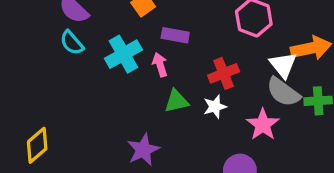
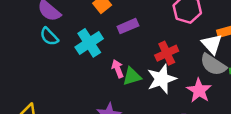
purple rectangle: (175, 35) -> (128, 26), turned -30
pink arrow: (160, 65) -> (118, 69), moved
white star: (215, 107) -> (162, 79), size x1.6

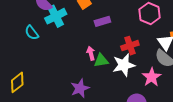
cyan semicircle: (49, 37) -> (32, 33), moved
cyan cross: (89, 43) -> (56, 16), moved

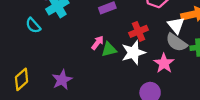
pink arrow: (91, 53) -> (98, 43), turned 56
purple star: (80, 88) -> (62, 80), moved

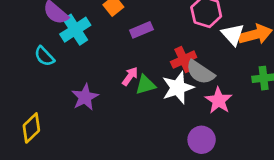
white triangle: (176, 25) -> (233, 34), moved
gray semicircle: (176, 42) -> (200, 72), moved
purple star: (62, 80) -> (85, 97), moved

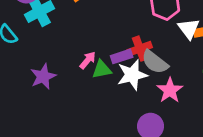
purple rectangle: (141, 30) -> (122, 56), moved

